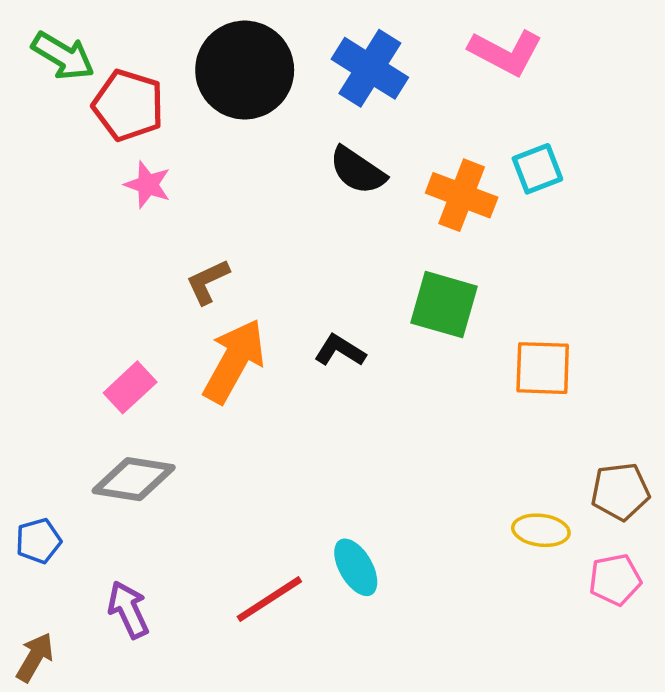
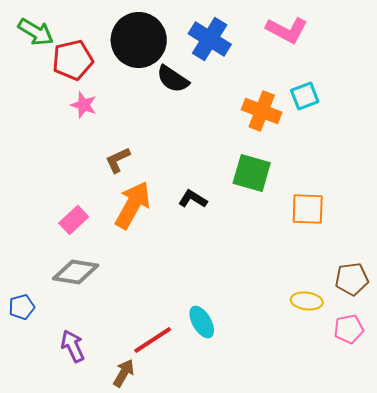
red pentagon: (128, 105) -> (73, 60), turned -30
black semicircle: (358, 171) -> (173, 79), moved
brown arrow: (35, 657) -> (124, 373), moved

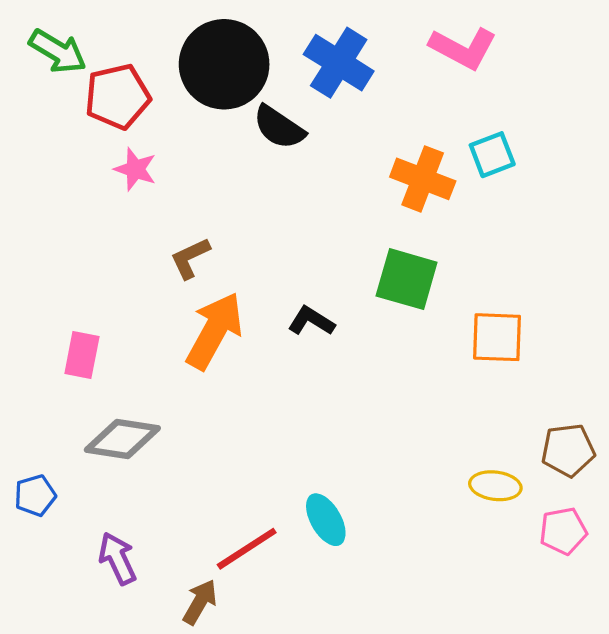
pink rectangle: (74, 220) -> (82, 355), moved, turned -36

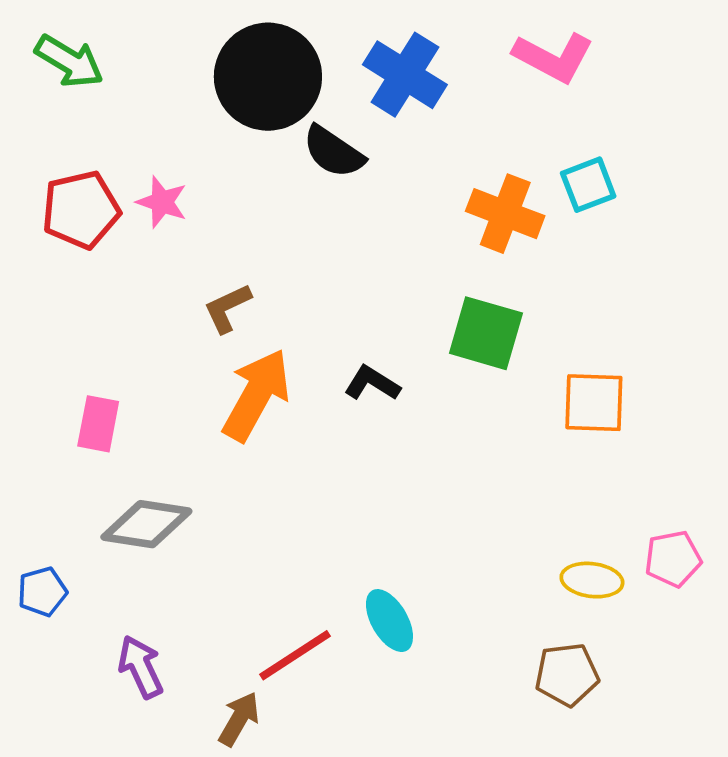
red pentagon: (117, 97) -> (81, 210), moved
brown pentagon: (568, 450) -> (567, 675), moved
pink pentagon: (563, 531) -> (673, 559), moved

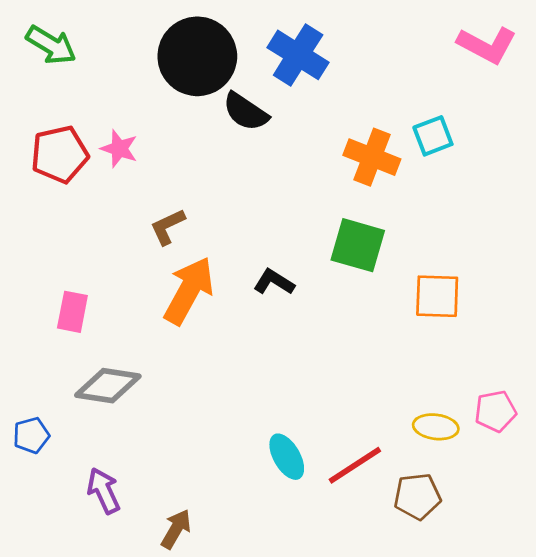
pink L-shape: (553, 57) -> (487, 45), moved
red line: (295, 655) -> (355, 465), moved

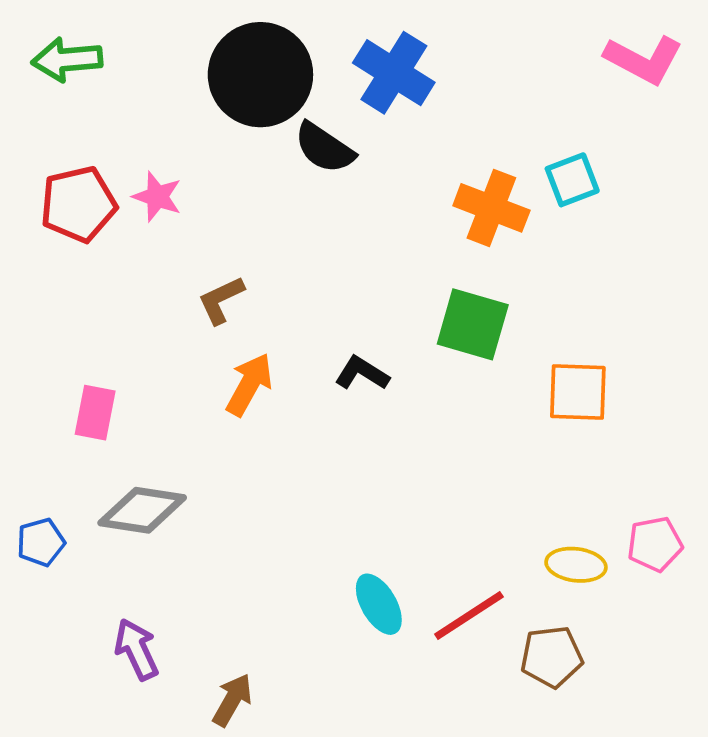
green arrow: (51, 45) -> (67, 60), turned 144
orange arrow: (189, 291) -> (249, 384), size x0.7
blue pentagon: (31, 435) -> (41, 542), moved

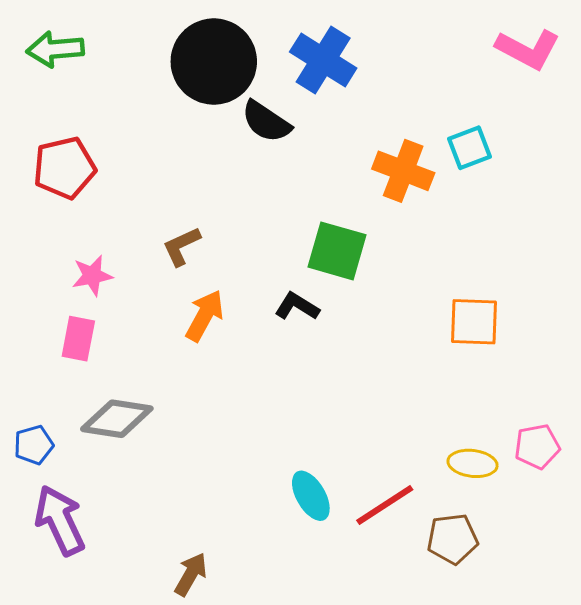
pink star: (157, 197) -> (92, 276), moved, turned -30
green square: (473, 324) -> (337, 251), moved
purple arrow: (137, 649) -> (60, 520), moved, size x1.4

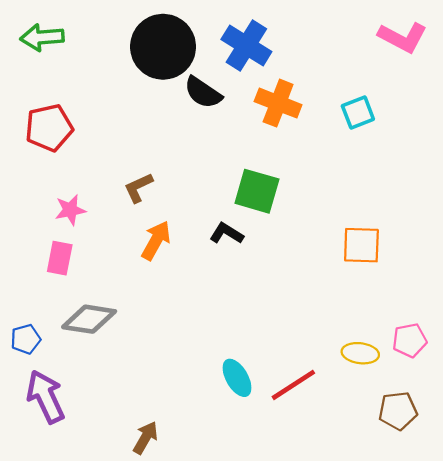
orange cross: (403, 171) -> (278, 103), moved
brown pentagon: (452, 539) -> (398, 411), moved

